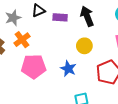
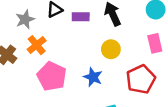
pink pentagon: (34, 67) -> (52, 76), turned 30

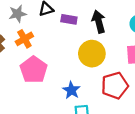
yellow circle: (111, 49) -> (92, 54), size x1.5
blue star: (93, 77) -> (71, 90), moved

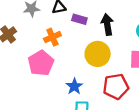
orange cross: (24, 39) -> (52, 37), moved

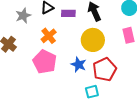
blue star: (74, 86) -> (78, 65), moved
red pentagon: (116, 87) -> (105, 69), moved

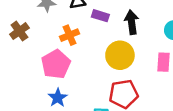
blue star: (78, 65) -> (58, 98), moved

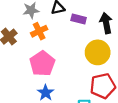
orange cross: (69, 35) -> (39, 31), moved

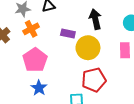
purple rectangle: (79, 19) -> (68, 34), moved

